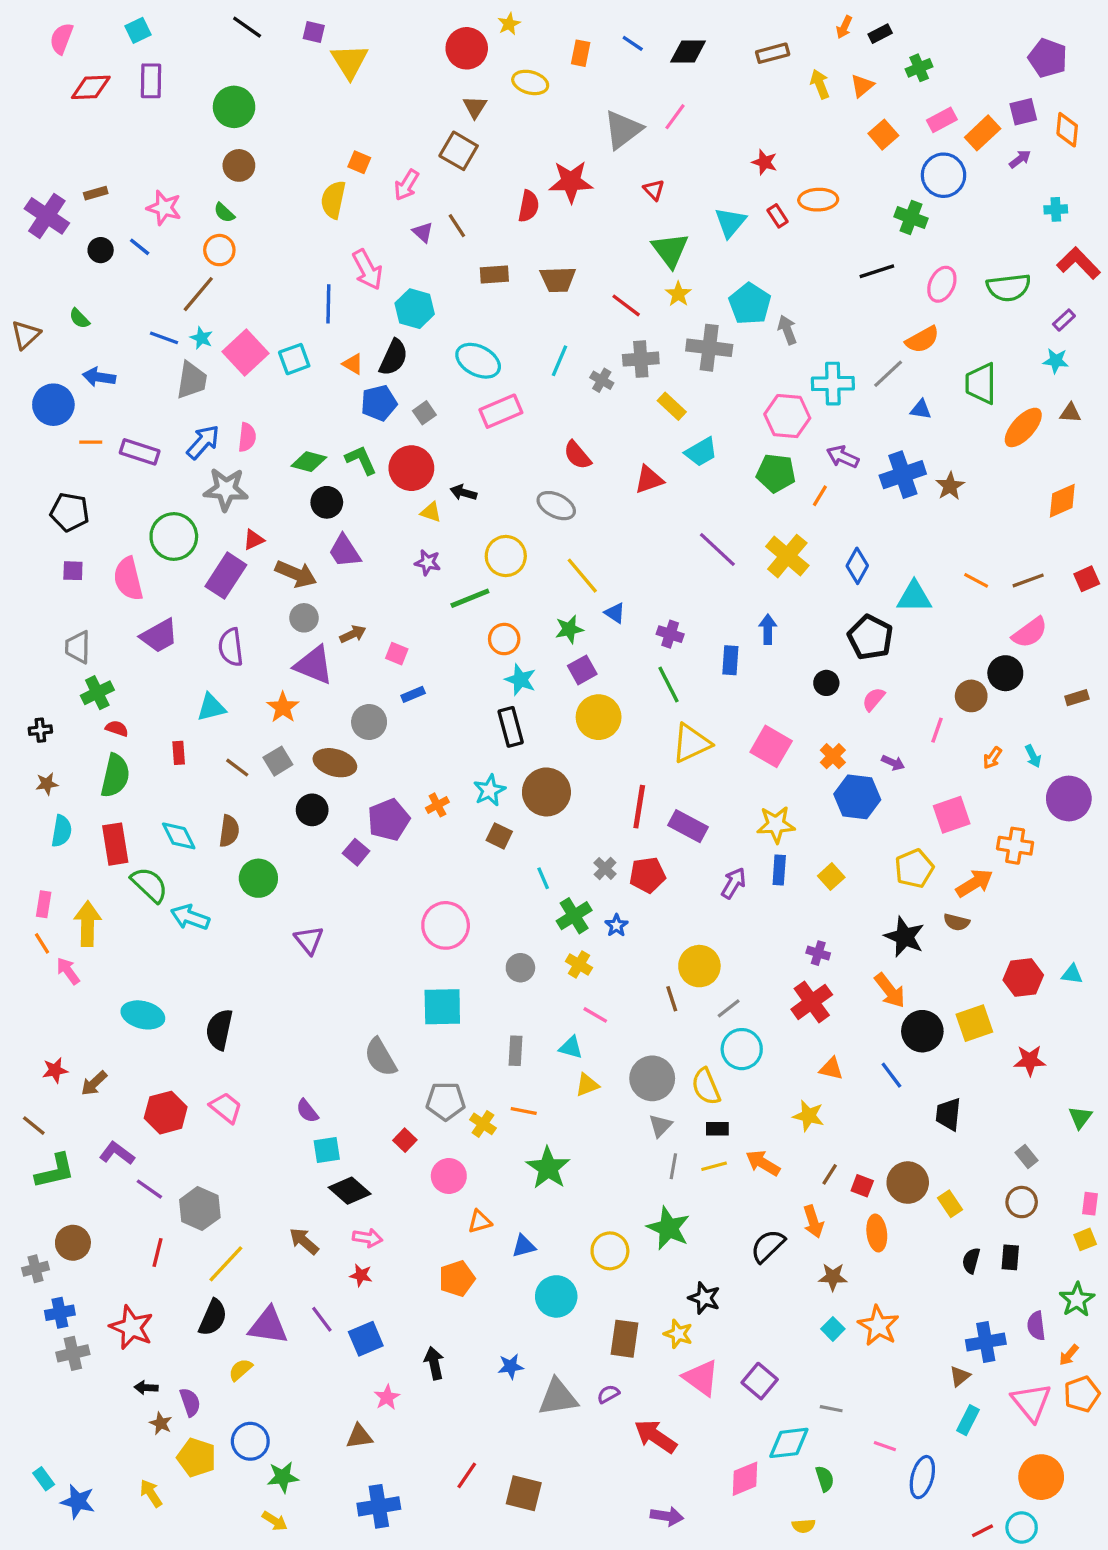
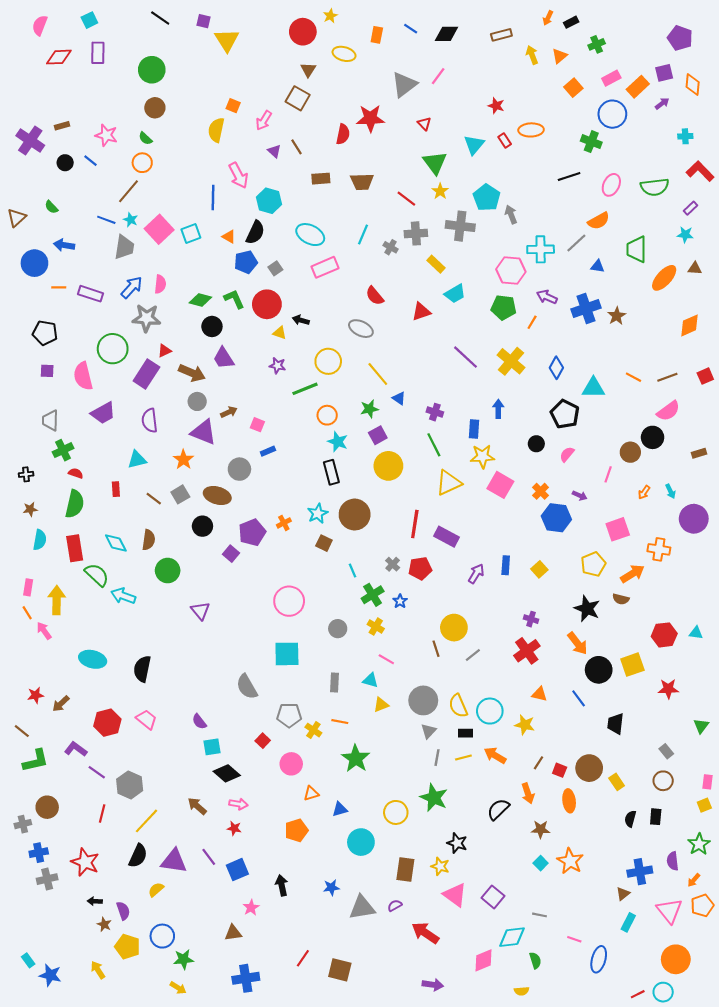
yellow star: (776, 825) -> (482, 456), moved
cyan circle: (742, 1049) -> (490, 711), moved

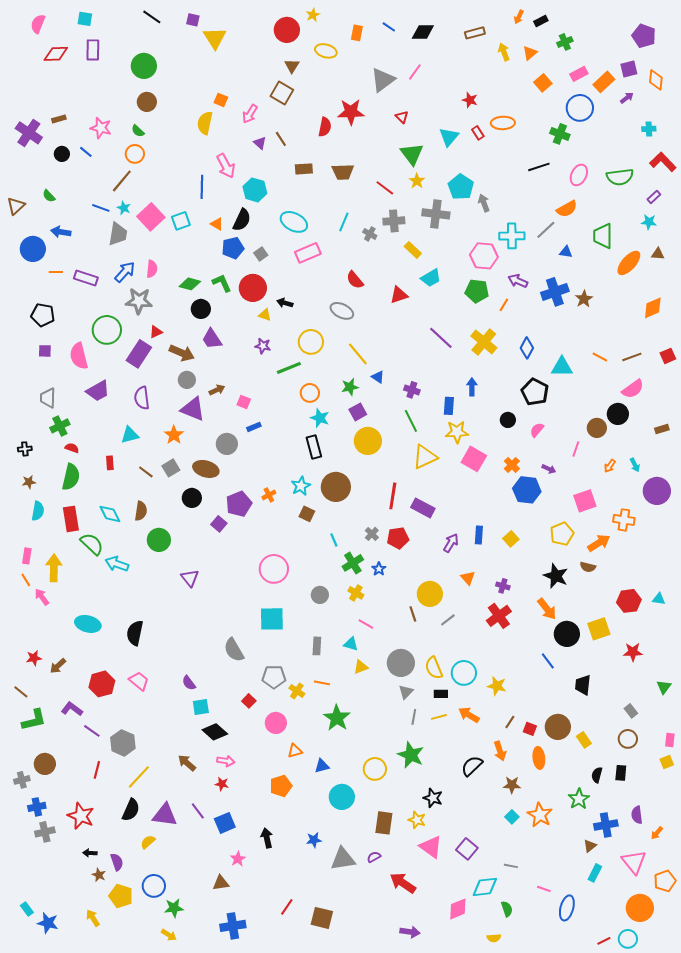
cyan square: (89, 20) -> (85, 19), turned 35
orange triangle: (539, 694) -> (468, 578), moved, turned 35
green star: (699, 844) -> (579, 799), moved
orange pentagon: (702, 905) -> (665, 881), moved

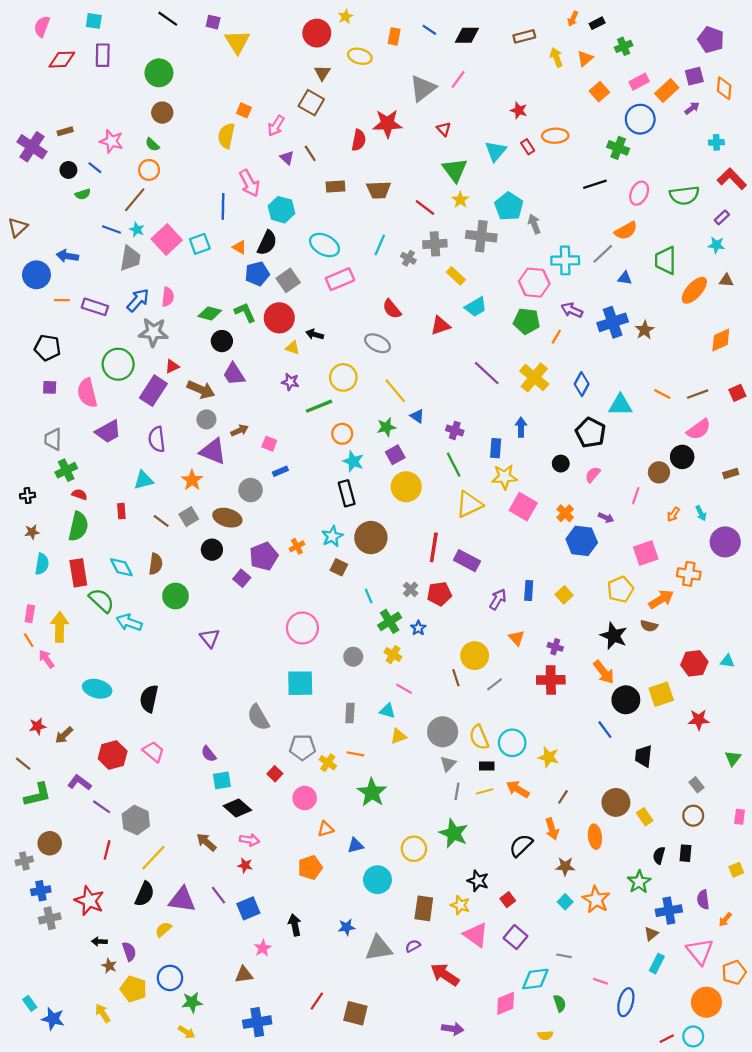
green semicircle: (49, 196) -> (83, 194), moved, turned -64
gray square: (261, 254) -> (288, 280), size x1.5
red cross: (499, 616) -> (551, 680), turned 35
red square: (530, 729) -> (508, 900), moved, turned 32
yellow square: (667, 762) -> (736, 870), moved

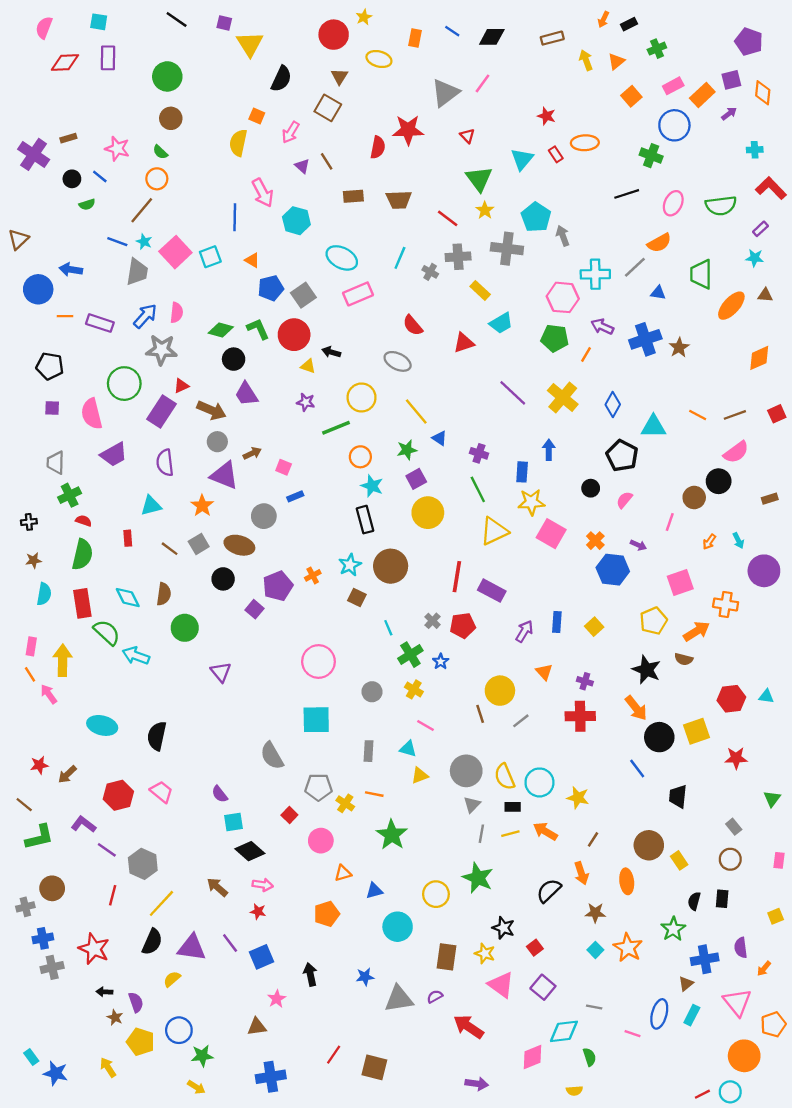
black semicircle: (267, 243) -> (281, 79), moved
blue ellipse: (626, 1002) -> (659, 1014), moved

